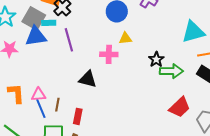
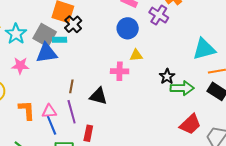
purple line: (69, 40) -> (72, 112), moved
brown line: (57, 105) -> (71, 86), moved

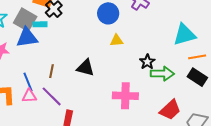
pink cross: (120, 71) -> (125, 96), moved, size x1.4
black triangle: (98, 96) -> (85, 68), moved
purple line: (72, 112) -> (52, 96), turned -30
blue line: (52, 125) -> (28, 82), moved

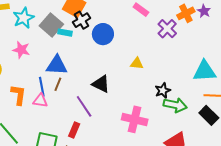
blue circle: (108, 13) -> (103, 34), moved
blue triangle: (27, 38) -> (57, 65), moved
brown line: (52, 71) -> (58, 84), moved
purple line: (52, 96) -> (84, 106), moved

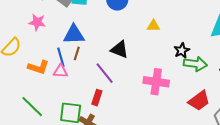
orange L-shape: (18, 95) -> (38, 67), turned 105

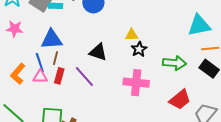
yellow triangle: (153, 26) -> (132, 35), moved
black star: (182, 50) -> (139, 49), moved
orange L-shape: (38, 67) -> (18, 74), turned 115
red rectangle: (97, 98) -> (59, 76), moved

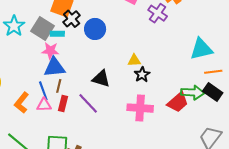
pink star: (15, 29) -> (50, 51), moved
green arrow: (174, 63) -> (193, 92), moved
red trapezoid: (180, 100) -> (178, 102), moved

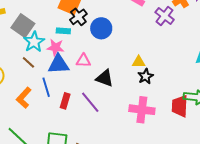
cyan star: (14, 26) -> (34, 42), moved
gray square: (43, 28) -> (23, 26), moved
brown line: (59, 86) -> (28, 62), moved, turned -64
red trapezoid: (178, 102) -> (180, 106), turned 130
pink triangle: (44, 105) -> (83, 61), moved

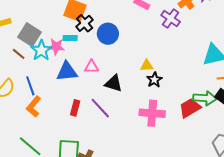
pink star: (55, 47) -> (56, 47), moved
brown line: (28, 62) -> (19, 54), moved
blue line: (46, 87) -> (30, 86), moved
red trapezoid: (180, 106) -> (190, 108), turned 60

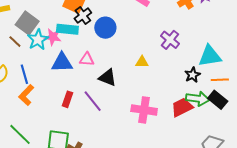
purple cross: (171, 19) -> (170, 40), moved
cyan rectangle: (70, 38) -> (67, 29), size x1.5
black star: (154, 80) -> (193, 75), moved

